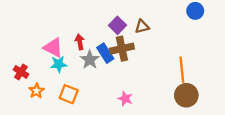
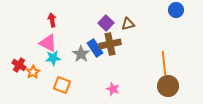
red arrow: (80, 42) -> (52, 20), moved
orange star: (36, 91) -> (33, 72), moved

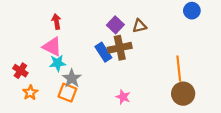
gray star: (81, 54) -> (72, 78), moved
orange star: (33, 72) -> (30, 93), moved

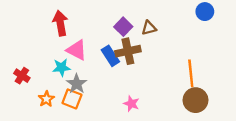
red arrow: (56, 22) -> (60, 23), size x1.5
pink triangle: (52, 47) -> (77, 50), moved
orange star: (30, 93) -> (46, 99), moved

